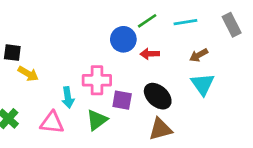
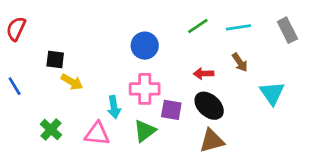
blue circle: (123, 39) -> (145, 46), moved
red arrow: (150, 54) -> (203, 74), moved
brown arrow: (199, 55) -> (240, 62), moved, turned -96
cyan triangle: (203, 84) -> (272, 93), moved

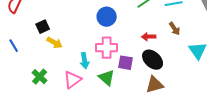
black square: (55, 60) -> (43, 27), turned -32
green triangle: (145, 131) -> (107, 78), turned -42
pink triangle: (97, 134) -> (73, 80), turned -42

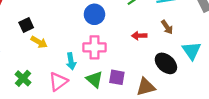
black ellipse: (153, 60) -> (166, 63), moved
purple square: (126, 63) -> (117, 77), moved

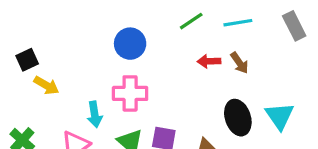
red arrow: (139, 36) -> (209, 61), moved
cyan triangle: (192, 51) -> (280, 116), moved
black ellipse: (166, 63) -> (238, 118), turned 30

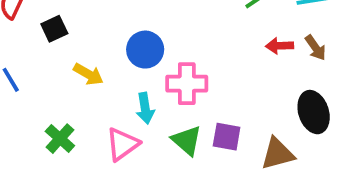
blue circle: (130, 44) -> (145, 50), moved
black square: (27, 60) -> (54, 29), moved

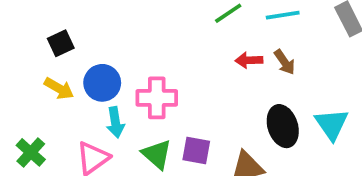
black square: (54, 29) -> (61, 43), moved
blue circle: (145, 50) -> (102, 83), moved

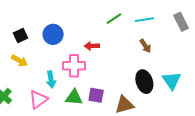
red arrow: (249, 60) -> (92, 46), moved
blue circle: (102, 83) -> (53, 34), moved
green triangle: (157, 154) -> (74, 97), turned -36

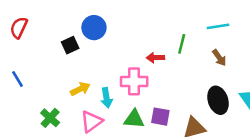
green line: (114, 19) -> (182, 44), moved, turned -42
blue circle: (53, 34) -> (94, 28), moved
yellow arrow: (19, 61) -> (80, 89), moved, turned -56

